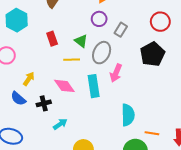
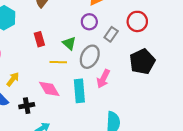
red circle: (160, 22) -> (137, 21), moved

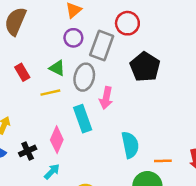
gray rectangle: (111, 34) -> (102, 45), size x1.6
pink diamond: (49, 89) -> (57, 140), moved, turned 70

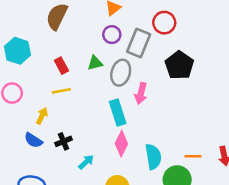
green triangle: (57, 68) -> (95, 63), turned -42
yellow line: (50, 93) -> (61, 91), moved
pink diamond: (57, 140) -> (121, 144), moved
cyan semicircle: (130, 145) -> (153, 157), moved

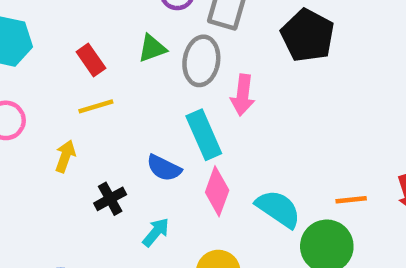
blue semicircle: (33, 140) -> (164, 168), moved
cyan semicircle: (153, 157) -> (278, 209), turned -40

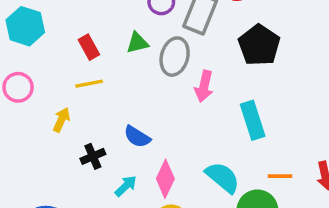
cyan rectangle: (204, 135) -> (253, 120), moved
pink diamond: (217, 191) -> (165, 179), moved

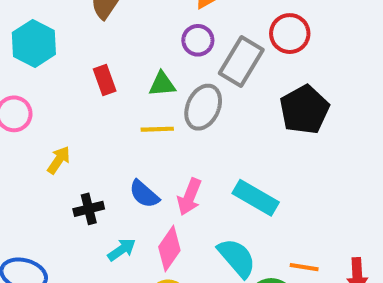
yellow line: (89, 84) -> (157, 129), moved
pink arrow: (204, 86) -> (189, 197), moved
cyan rectangle: (253, 120) -> (256, 198), moved, turned -51

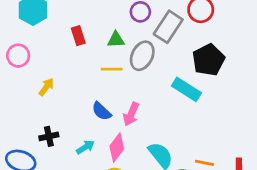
cyan rectangle: (256, 198) -> (186, 89), moved
black cross: (89, 209) -> (49, 136), moved

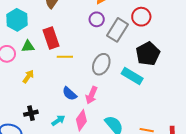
red rectangle: (78, 36) -> (51, 38), size x1.5
green triangle: (116, 40) -> (28, 46), moved
gray ellipse: (142, 56) -> (101, 64), moved
yellow line: (112, 69) -> (65, 57), moved

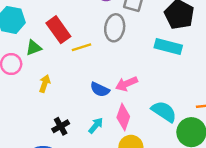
gray ellipse: (101, 64) -> (115, 28), moved
pink arrow: (91, 95) -> (127, 84), turned 60

